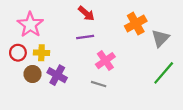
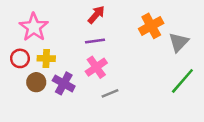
red arrow: (86, 13) -> (96, 15), turned -90
pink cross: (105, 61) -> (96, 67), moved
gray line: (99, 84) -> (110, 93), turned -40

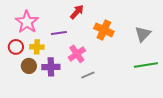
orange cross: (151, 26) -> (104, 30), moved, turned -36
purple line: (95, 41) -> (59, 33), moved
green line: (182, 81) -> (146, 65), turned 40
purple cross: (64, 83) -> (51, 67), turned -30

